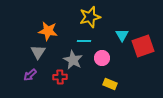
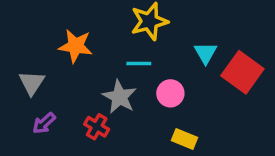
red square: (143, 46) -> (242, 72), turned -35
gray triangle: (38, 52) -> (32, 83), moved
red cross: (60, 77) -> (97, 127), turned 32

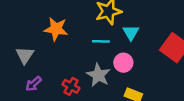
cyan triangle: (206, 53) -> (131, 33), moved
gray star: (119, 97) -> (98, 75), moved

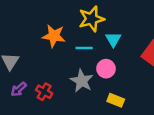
orange star: (56, 29) -> (54, 36), moved
red cross: (71, 86) -> (44, 92), moved

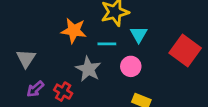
gray star: (82, 81) -> (88, 69), moved

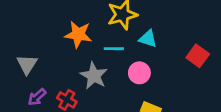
cyan triangle: (139, 35) -> (148, 39), turned -42
red square: (185, 50) -> (198, 56), size x0.7

